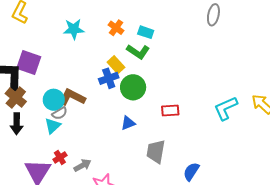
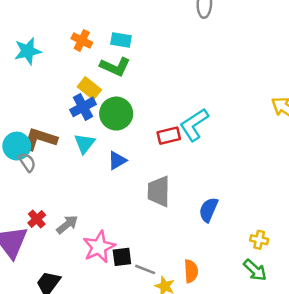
cyan L-shape: (226, 108) -> (194, 125), moved
gray semicircle: (60, 113) -> (27, 162), turned -84
cyan triangle: (53, 126) -> (84, 143), moved

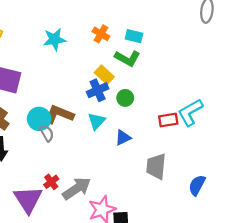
green circle: (116, 114) -> (125, 98), size x0.6
gray arrow: (67, 224) -> (77, 188), size x1.5

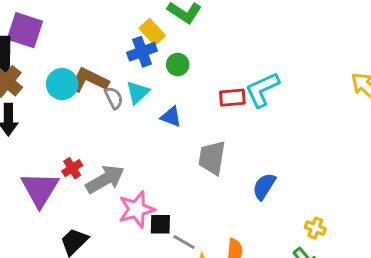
gray semicircle: (47, 133) -> (114, 98), moved
blue triangle: (123, 138) -> (171, 117), turned 42

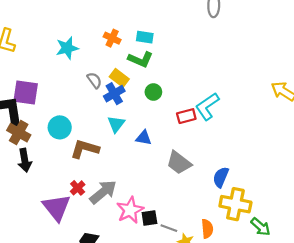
green circle: (178, 64) -> (153, 92), moved
brown L-shape: (89, 80) -> (85, 149), moved
gray semicircle: (114, 98) -> (94, 80), moved
gray trapezoid: (212, 158) -> (179, 163), turned -52
yellow cross: (315, 228) -> (235, 204), moved, size x2.0

